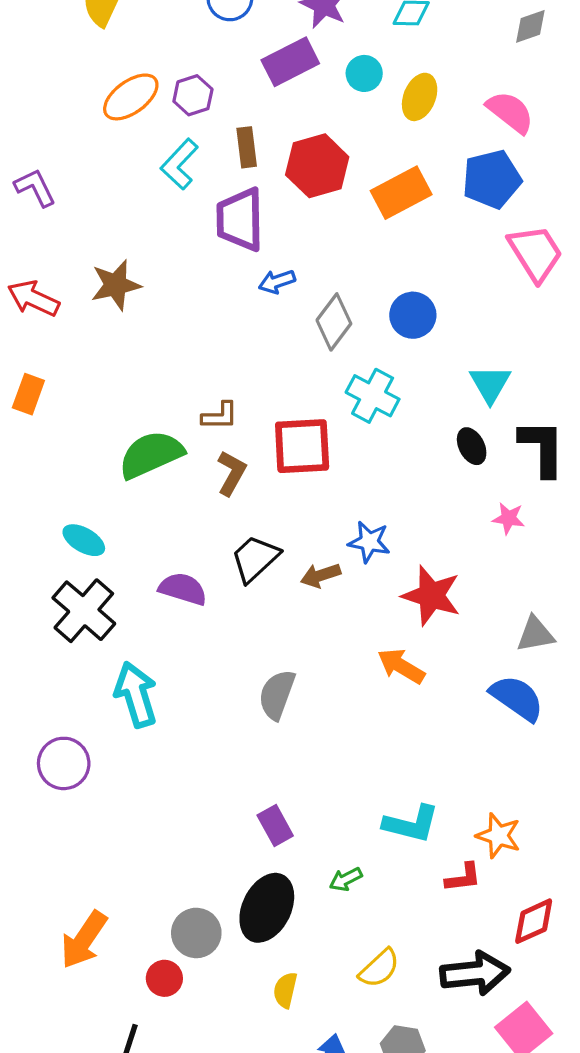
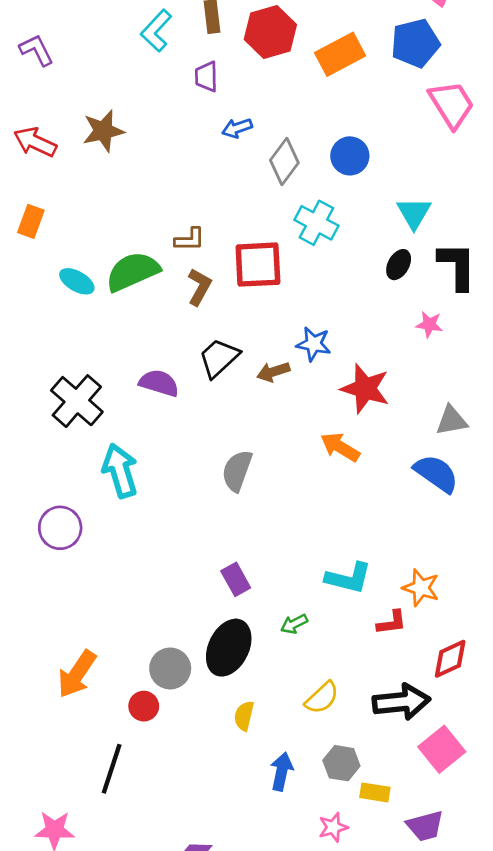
purple trapezoid: (240, 219) -> (206, 77), size x0.6
black ellipse: (472, 446) -> (399, 265), turned 56
cyan ellipse: (84, 540) -> (77, 281), moved

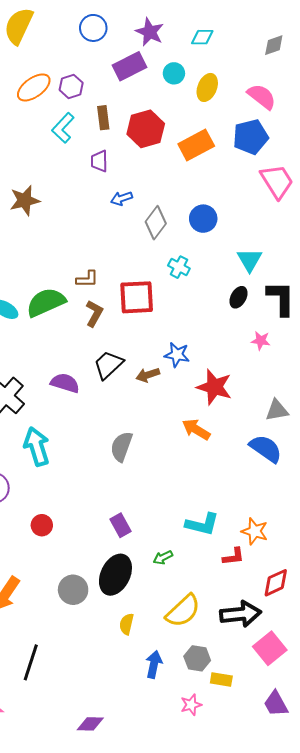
cyan cross: (316, 223) -> (179, 267), size x0.7
yellow semicircle: (322, 698) -> (183, 611), size x1.4
red circle: (144, 706) -> (42, 525), moved
purple trapezoid: (425, 826) -> (276, 704), moved, turned 76

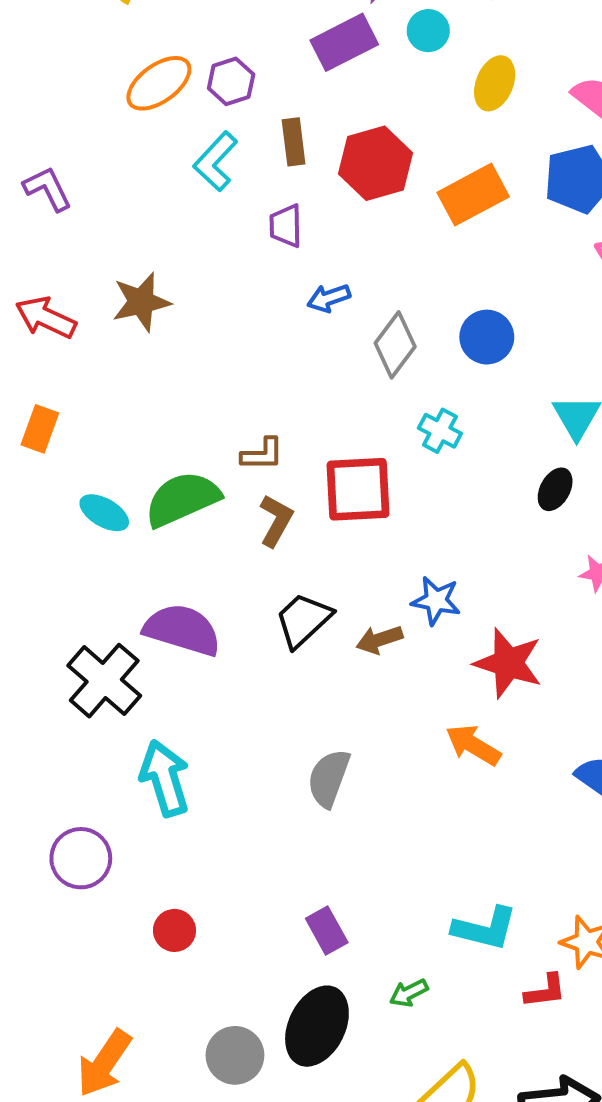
cyan circle: (174, 73) -> (428, 31), moved
purple semicircle: (65, 383) -> (182, 630), moved, size x1.4

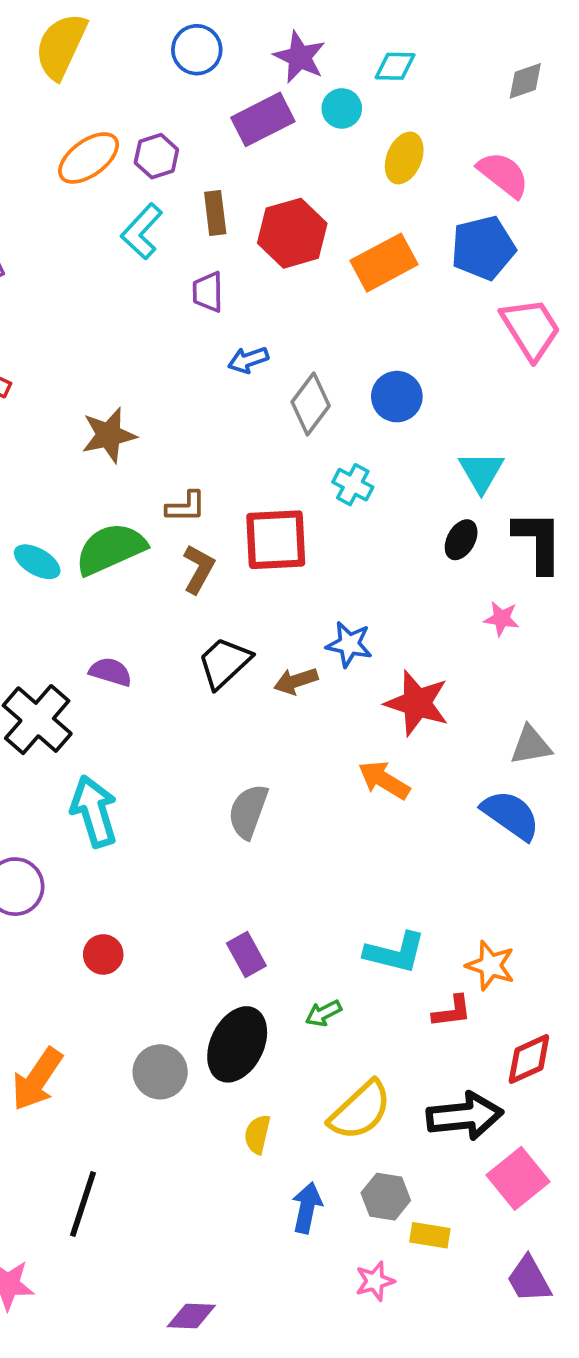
brown star: (141, 302) -> (109, 435), moved
purple semicircle: (182, 630) -> (111, 672), size x0.6

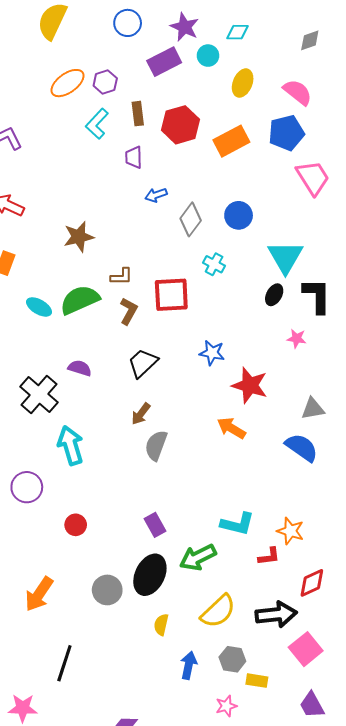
cyan triangle: (481, 472) -> (285, 257), size x1.4
brown arrow: (296, 681) -> (141, 414), moved, turned -35
green arrow: (323, 1013) -> (198, 557), size x1.8

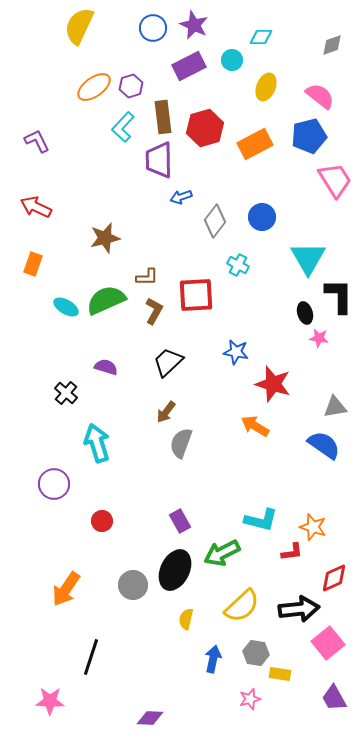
purple star: (185, 27) -> (194, 25), moved
brown rectangle: (138, 114) -> (163, 117), size x1.4
purple trapezoid: (134, 157) -> (159, 160), size x1.6
black ellipse: (274, 295) -> (305, 313), moved, turned -45
black cross: (39, 395) -> (66, 393), size x0.6

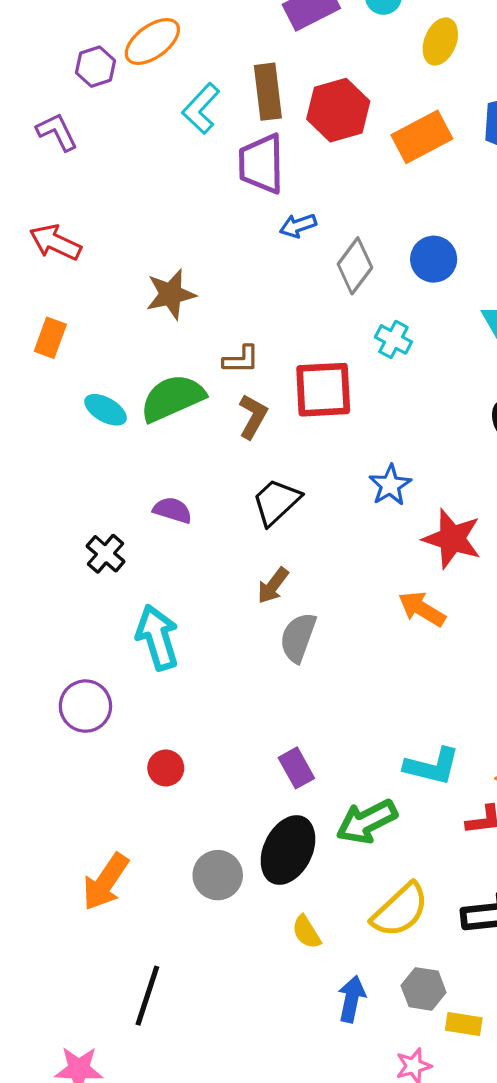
purple hexagon: (131, 86) -> (95, 67), moved
blue star: (236, 352) -> (390, 485), turned 30
yellow semicircle: (186, 619) -> (306, 932), turned -45

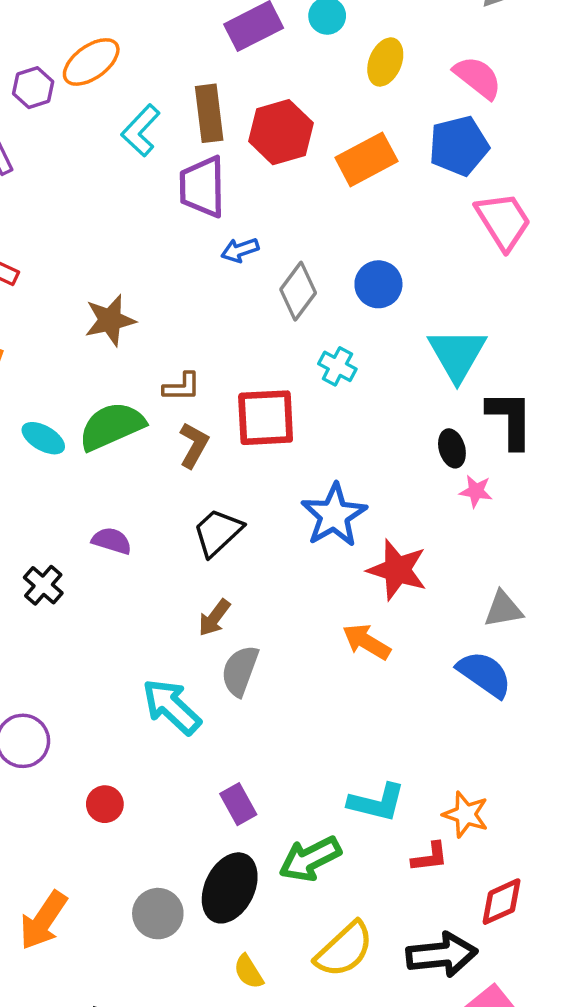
blue star: (390, 485) -> (334, 515), size x1.5
cyan arrow: (157, 637) -> (172, 707), moved, turned -30

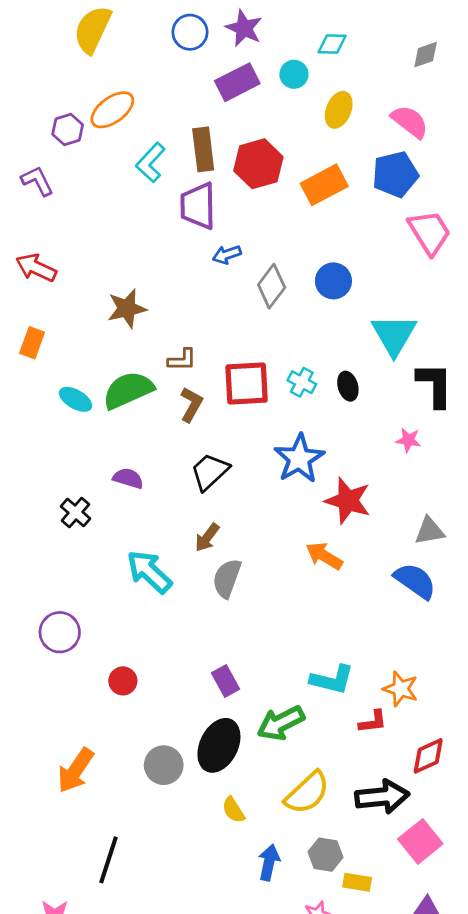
cyan cross: (337, 366) -> (302, 382), moved
black ellipse: (452, 448) -> (348, 386), moved
cyan arrow: (172, 707) -> (149, 572), moved

